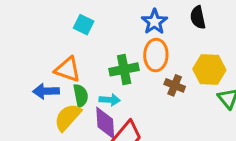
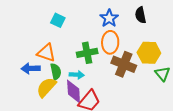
brown cross: (175, 85) -> (124, 64), size x1.6

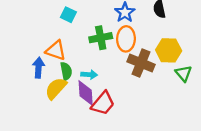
green cross: (87, 53) -> (101, 38), moved
blue arrow: (31, 68) -> (39, 68), turned 96

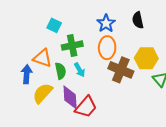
green cross: (101, 38) -> (72, 46), moved
green semicircle: (66, 71) -> (61, 71), moved
cyan arrow: (89, 75) -> (80, 70), moved, turned 56

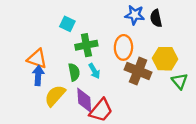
blue star: (106, 23) -> (135, 15), moved, turned -30
orange triangle: (43, 58) -> (37, 59), moved

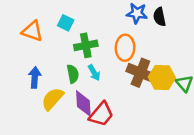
orange triangle: (37, 59) -> (32, 31), moved
yellow hexagon: (165, 59) -> (162, 77), moved

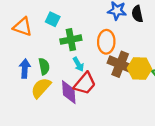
green semicircle: (73, 74) -> (44, 66), moved
red trapezoid: (101, 114) -> (85, 84), moved

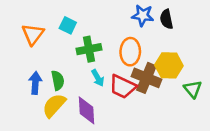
orange triangle: (23, 27) -> (33, 34), turned 48
yellow hexagon: (139, 69) -> (169, 65), moved
red trapezoid: (85, 84) -> (123, 87), moved, turned 75

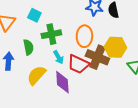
green semicircle: (58, 80) -> (28, 47), moved
yellow semicircle: (54, 105) -> (36, 75), moved
purple diamond: (86, 110) -> (62, 82), moved

